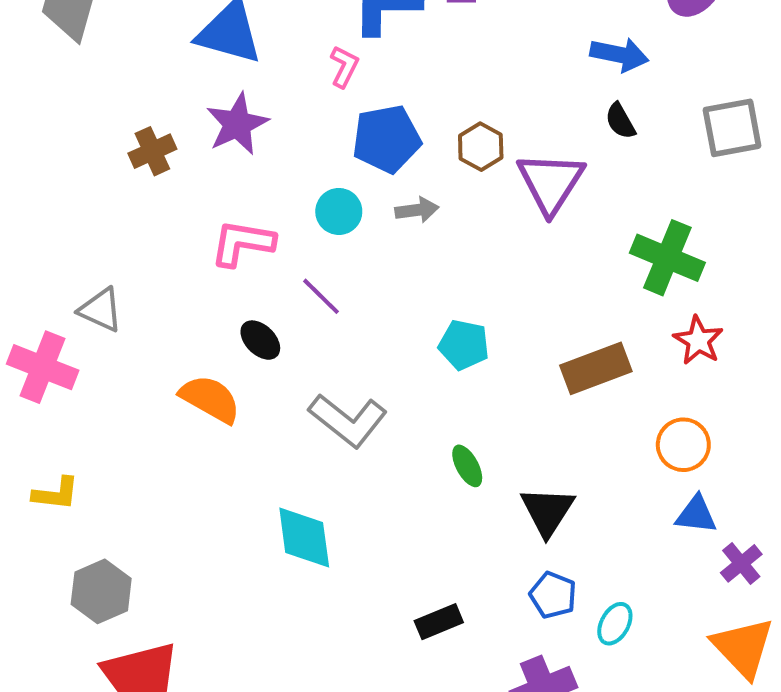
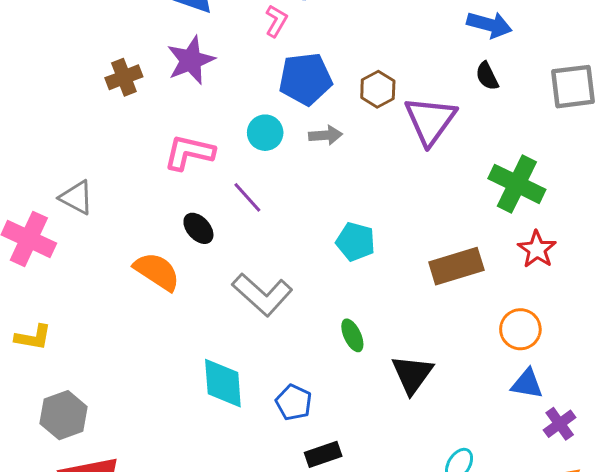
blue pentagon: (553, 595) -> (294, 402), moved

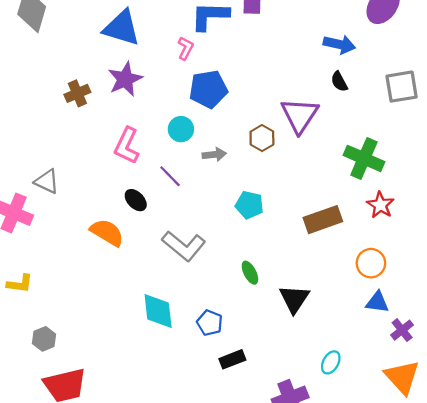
brown hexagon: (378, 89) -> (262, 138), moved
gray arrow: (326, 135) -> (214, 154), moved
pink L-shape: (189, 153) -> (127, 146), turned -75
gray hexagon: (64, 415) -> (44, 339), size x0.7

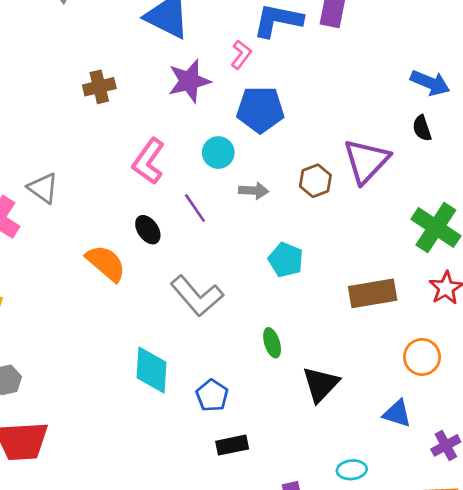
purple star: (125, 79) -> (189, 81), moved
blue triangle: (377, 302) -> (397, 414), moved
cyan ellipse: (331, 362) -> (352, 470), turned 45

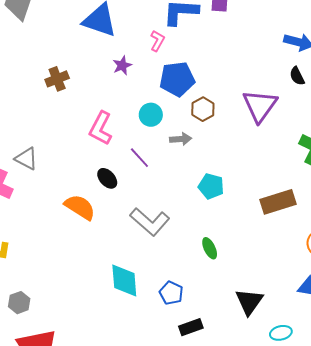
purple star: (189, 81) -> (122, 65), size x0.6
brown hexagon: (315, 181) -> (203, 109), moved
black triangle: (321, 384) -> (249, 302), moved

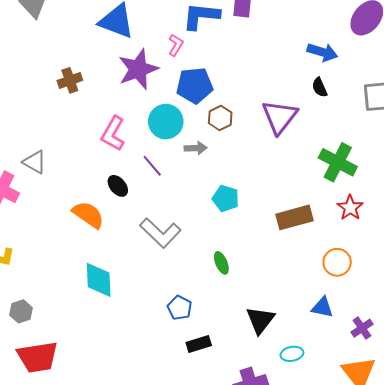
purple star: (122, 65) -> (138, 69), size x2.0
cyan circle: (151, 115) -> (166, 122), size x1.4
cyan diamond: (124, 281) -> (99, 280), moved

